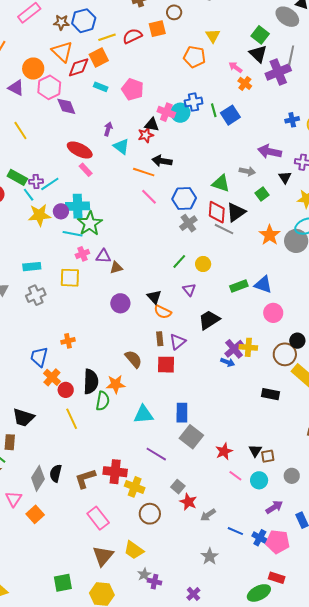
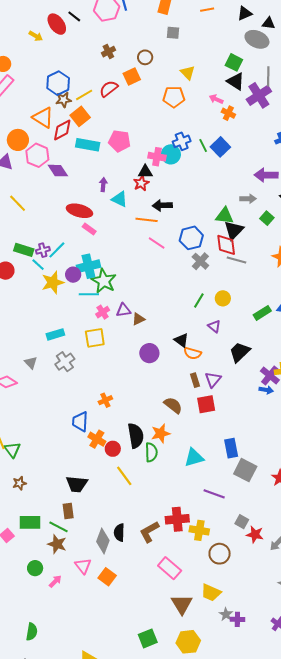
brown star: (61, 22) -> (64, 100), moved
cyan rectangle: (101, 87) -> (88, 145), size x1.6
black triangle: (236, 212) -> (234, 230), moved

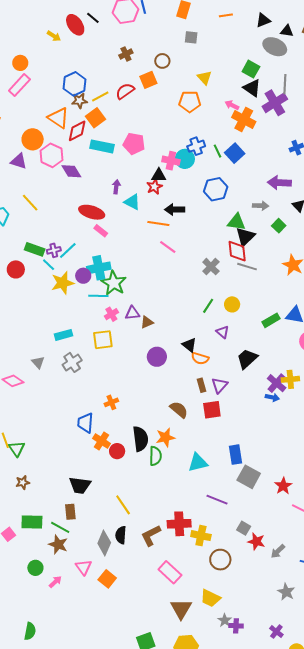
orange cross: (228, 113) -> (244, 120), size x1.6
blue hexagon: (191, 238) -> (216, 189), moved
yellow line: (124, 476) -> (123, 505), moved

